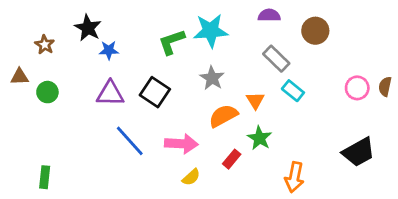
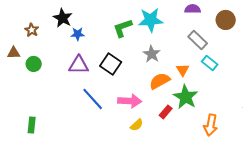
green star: (260, 138) -> (186, 97), size x1.4

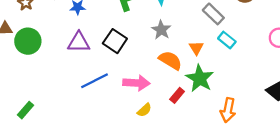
green circle: (34, 64) -> (28, 41), size x1.5
orange semicircle: (160, 81) -> (170, 60), turned 60
blue line: (93, 99) -> (95, 81), turned -75
green rectangle: (32, 125) -> (26, 110), turned 35

